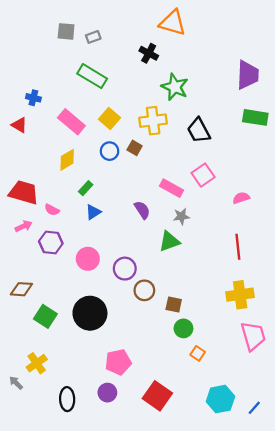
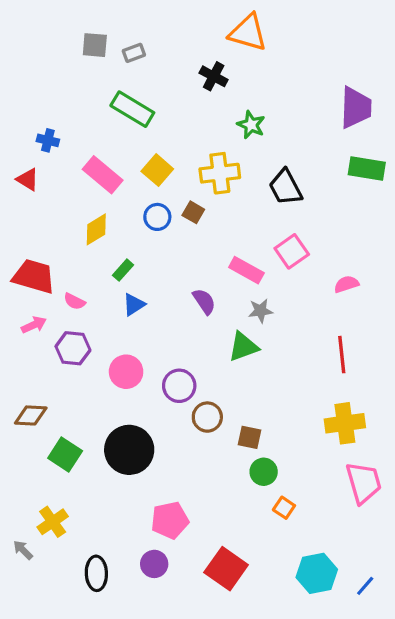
green star: (175, 87) -> (251, 125), size x0.7

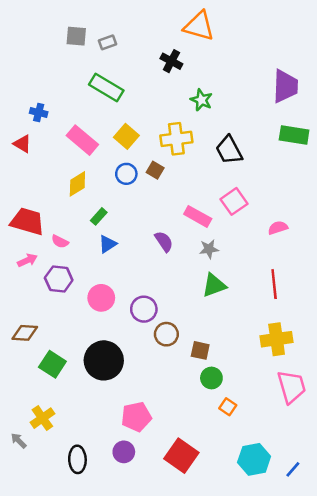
green triangle: (243, 347) -> (214, 285), moved

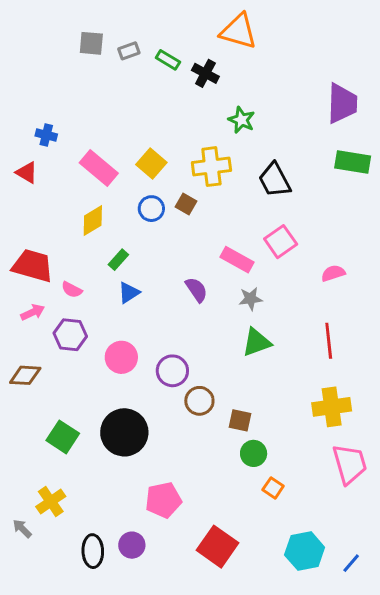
green rectangle: (106, 87) -> (168, 60), moved, size x0.6
brown diamond: (25, 333) -> (25, 375), moved
purple circle: (124, 452) -> (132, 545), moved

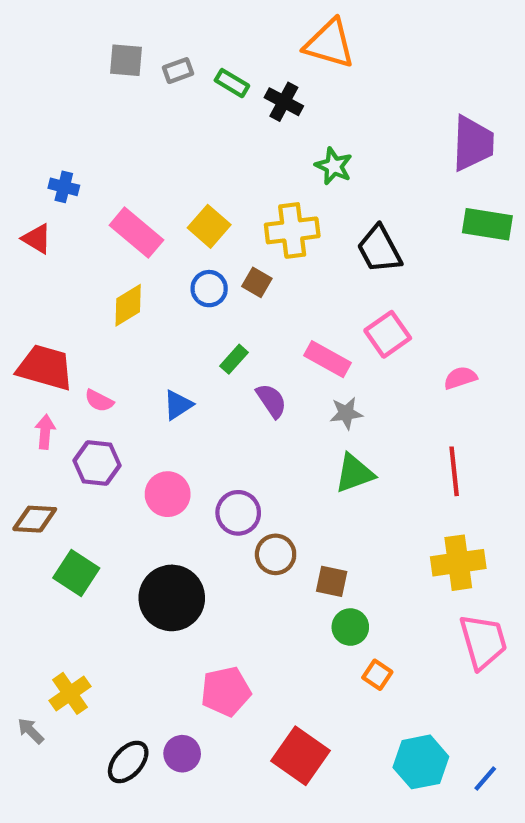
green rectangle: (118, 260) -> (234, 359), moved
pink arrow: (33, 312) -> (45, 432), turned -60
green square: (63, 437) -> (76, 573), moved
black ellipse: (93, 551) -> (128, 762), turned 44

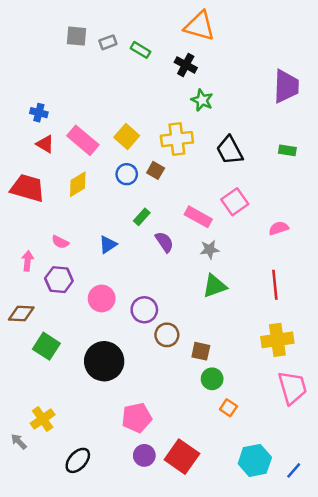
black cross: (284, 102) -> (186, 65), moved
green rectangle: (487, 224) -> (287, 150), moved, size x0.6
red triangle: (37, 239) -> (45, 144), moved
red trapezoid: (45, 367) -> (28, 188), moved
purple circle: (182, 754) -> (144, 455), moved

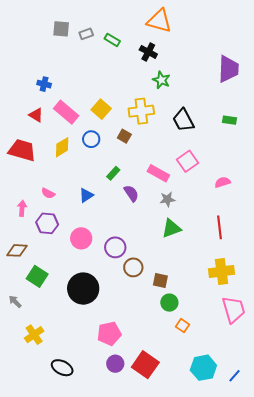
blue cross: (39, 113) -> (44, 84), moved
blue circle: (127, 174) -> (91, 139), moved
gray arrow: (19, 442) -> (15, 302), moved
black ellipse: (78, 460) -> (62, 368), turned 75

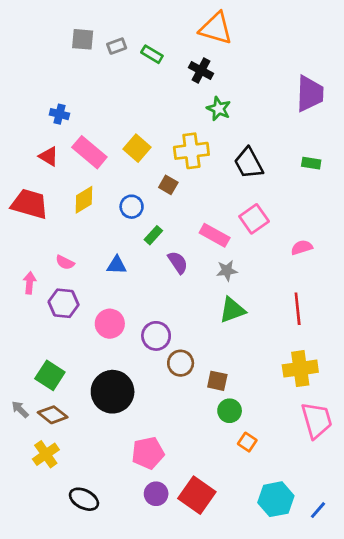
blue circle: (91, 139) -> (132, 207), moved
blue triangle: (86, 195) -> (117, 265), turned 35
brown diamond: (17, 250) -> (53, 415), moved, turned 35

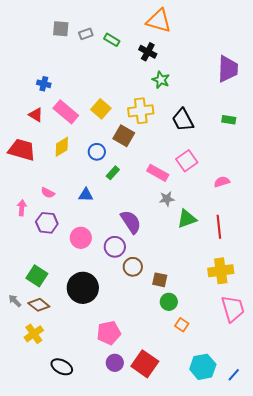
brown square: (168, 185) -> (124, 136), size x1.5
purple semicircle: (178, 262) -> (131, 222), moved, size x1.4
green triangle: (232, 310) -> (187, 219), moved

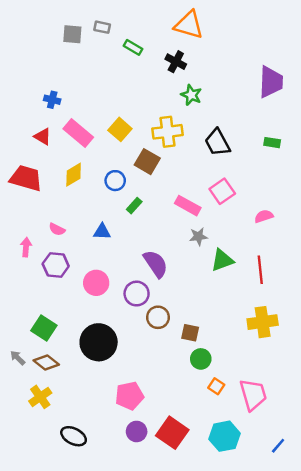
gray rectangle: (86, 34) -> (102, 27), moved, turned 32
pink trapezoid: (233, 309) -> (253, 395), moved
cyan hexagon: (203, 367) -> (225, 436), moved

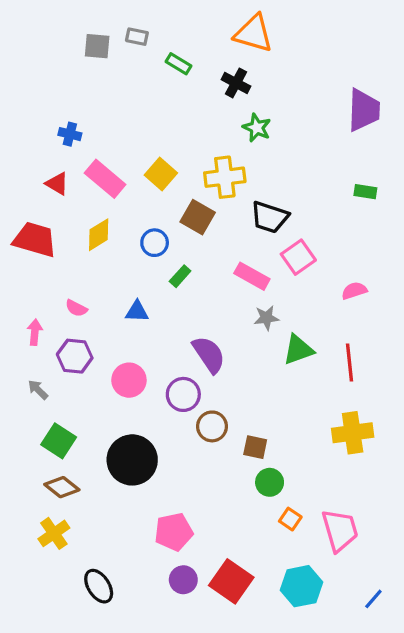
black trapezoid: (217, 143) -> (270, 217), moved, turned -44
gray arrow: (18, 358) -> (38, 390), moved
black ellipse: (74, 436) -> (99, 586), turned 30

